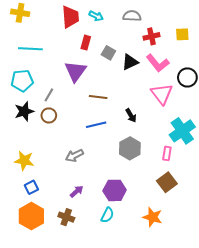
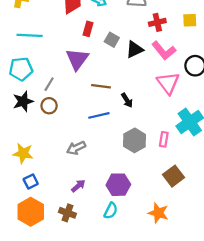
black arrow: (131, 115) -> (127, 100), moved
pink rectangle: (167, 153) -> (164, 139), moved

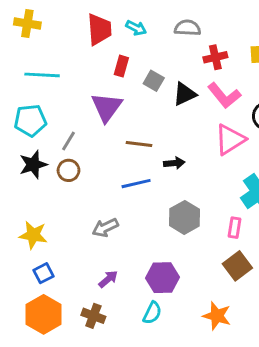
pink triangle: (168, 83) -> (230, 140), turned 35
black arrow: (127, 100) -> (174, 163), turned -64
pink rectangle: (164, 139) -> (234, 228), moved

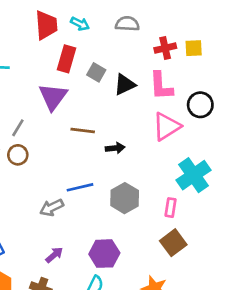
red cross: (215, 57) -> (165, 48), moved
red rectangle: (121, 66) -> (66, 59), size x1.4
pink L-shape: (224, 95) -> (161, 86), turned 36
blue line: (136, 184) -> (80, 187), moved

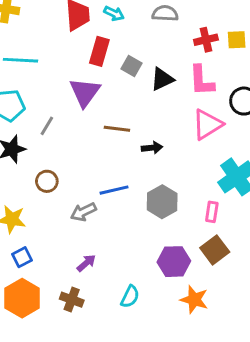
brown circle: (18, 155) -> (47, 181), moved
purple hexagon: (104, 254) -> (174, 262), moved

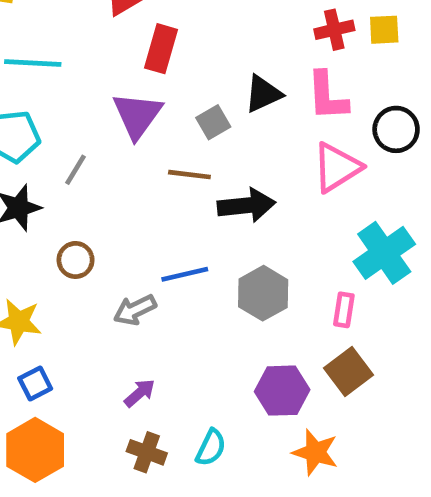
gray square: (131, 66) -> (213, 122), moved, turned 30
black arrow: (152, 148) -> (246, 205), size x1.6
brown cross: (72, 300) -> (147, 452), moved

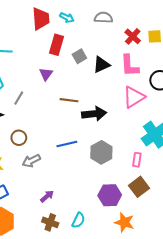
red cross: (334, 30) -> (133, 36), turned -35
purple triangle: (137, 115) -> (46, 74), size x0.6
gray square: (213, 122) -> (79, 56), moved
gray arrow: (135, 310) -> (31, 161), moved

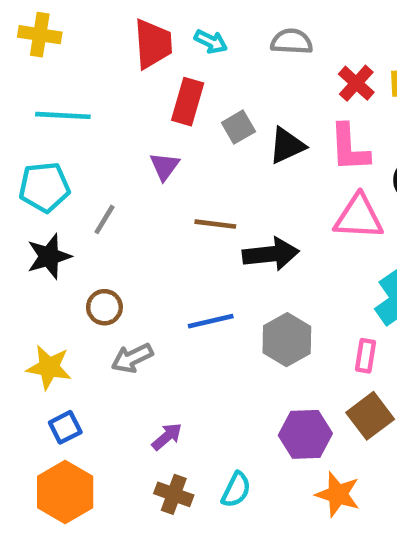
pink triangle: (134, 97) -> (359, 217), turned 35

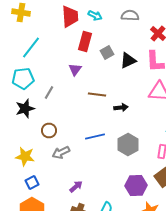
cyan line: (63, 115) -> (31, 48), turned -55
black arrow: (271, 254) -> (121, 108), size x0.6

